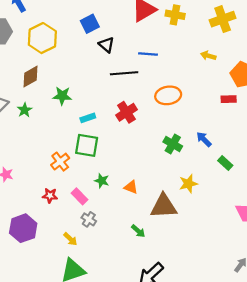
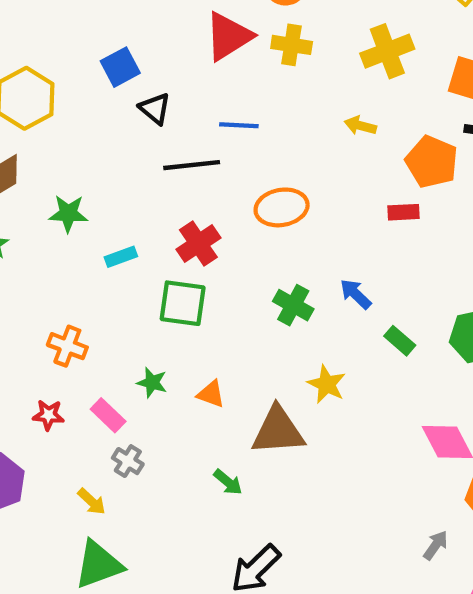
green square: (87, 145) -> (183, 303), moved
orange cross: (60, 162) -> (67, 346), turned -30
yellow star: (188, 184) -> (327, 384), turned -30

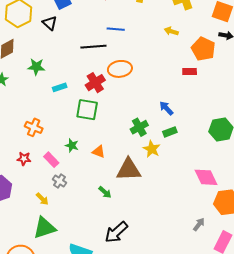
black triangle: (155, 109) -> (50, 23), moved
orange ellipse: (282, 207) -> (120, 69), moved
green cross: (293, 305) -> (139, 127), moved, turned 30
green rectangle: (400, 341) -> (170, 132), moved, turned -64

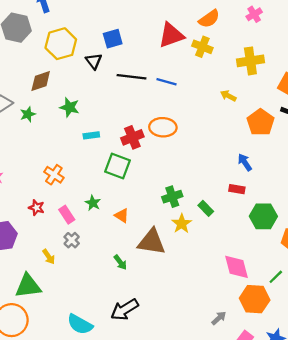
black line: (93, 47) -> (131, 77), moved
red rectangle: (190, 72) -> (237, 189), moved
blue arrow: (166, 108) -> (245, 162), moved
green rectangle: (170, 132) -> (206, 208), turned 56
green triangle: (44, 228) -> (28, 286), moved

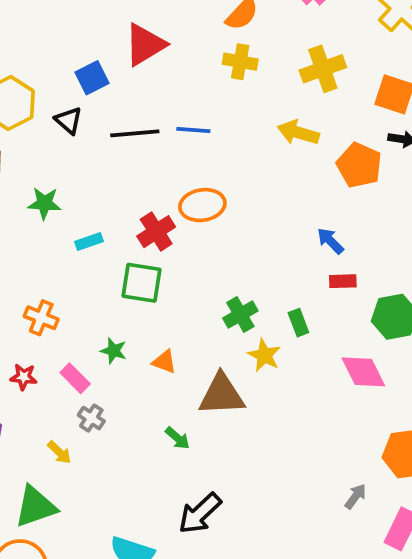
red triangle: (171, 35) -> (145, 45), moved
yellow arrow: (228, 96) -> (298, 133), size x1.5
blue arrow: (245, 162) -> (330, 241), moved
green rectangle: (206, 208) -> (298, 323), turned 35
pink diamond: (237, 267) -> (363, 372), moved

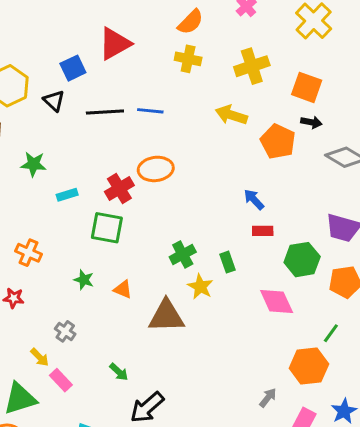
pink rectangle: (75, 378) -> (61, 380), moved
green arrow: (177, 438) -> (119, 372), moved

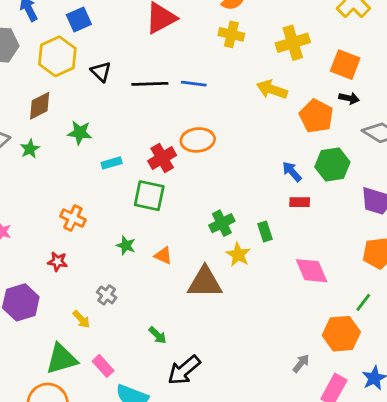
blue square: (73, 68) -> (79, 19), moved
green hexagon: (302, 260) -> (332, 165), moved
pink rectangle: (61, 380) -> (103, 366), moved

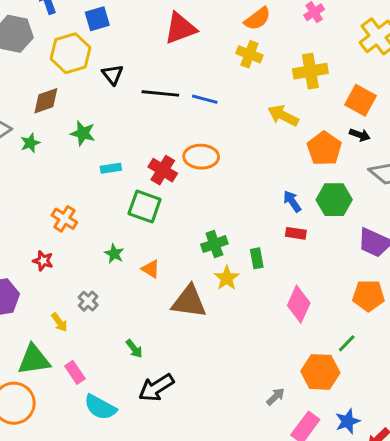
red cross: (162, 158) -> (163, 170), turned -36
pink diamond: (312, 271) -> (299, 304), turned 40

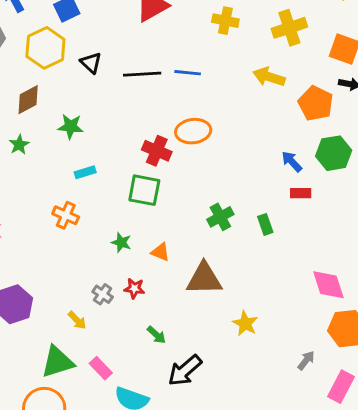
cyan rectangle: (111, 168) -> (85, 172), moved
red star: (43, 261) -> (134, 288), moved
yellow star: (227, 278) -> (245, 324), moved
pink diamond: (299, 304) -> (328, 285), moved, turned -33

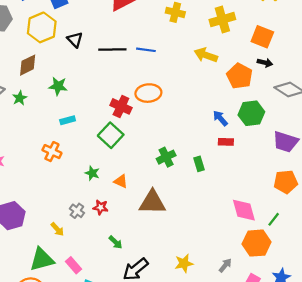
green square: (144, 190) -> (111, 135), turned 30
yellow star: (245, 324) -> (184, 263), moved, turned 30

